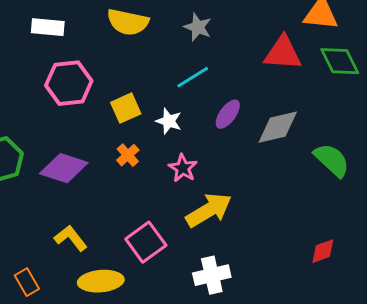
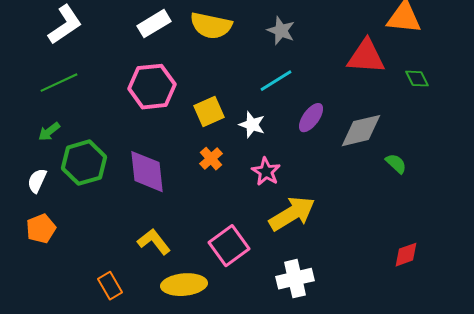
white rectangle: (48, 27) -> (154, 24), moved, turned -36
green diamond: (340, 61) -> (417, 79), moved, size x0.6
green semicircle: (332, 160) -> (396, 164), moved, size x0.6
purple diamond: (64, 168) -> (147, 172), turned 66

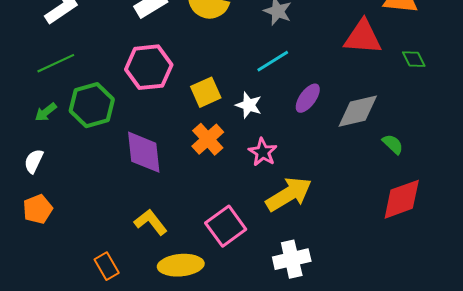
orange cross: (211, 159) -> (208, 139), size x1.4
green hexagon: (84, 163) -> (92, 105), moved
red diamond: (406, 255) -> (402, 199), moved, size x1.6

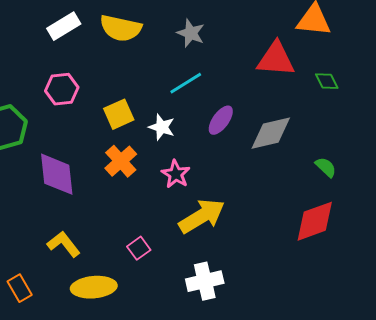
pink hexagon: (149, 67) -> (62, 89), size x0.7
green semicircle: (393, 144) -> (326, 167), moved
pink square: (226, 226) -> (139, 248), size x0.6

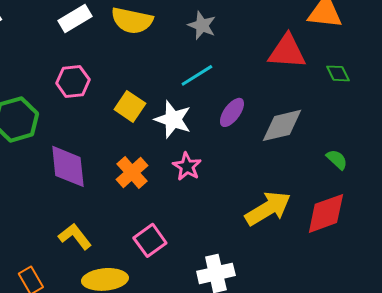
yellow square: (119, 114) -> (130, 106), turned -32
white star: (162, 127) -> (173, 119), size x1.4
orange cross: (121, 161) -> (132, 172), moved
yellow arrow: (202, 216) -> (268, 208), moved
pink square: (139, 248) -> (150, 240), size x1.4

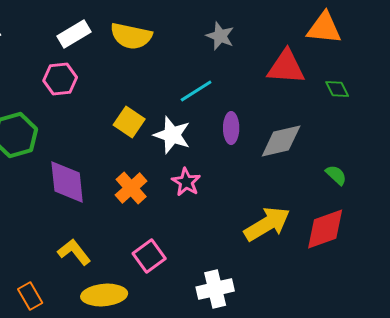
gray star: (202, 25) -> (220, 36), moved
pink hexagon: (73, 81) -> (60, 79), moved
purple ellipse: (232, 112) -> (231, 128), turned -36

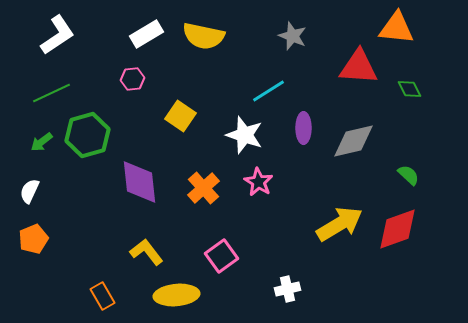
pink hexagon: (60, 79) -> (132, 79), size x0.7
yellow square: (129, 122) -> (180, 116), moved
white cross: (215, 289) -> (288, 289), size x0.7

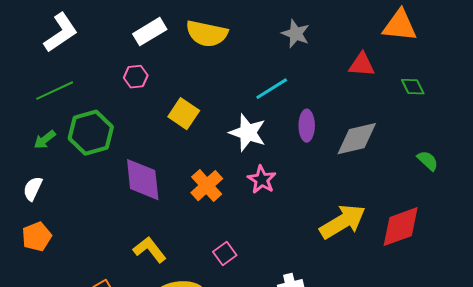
red triangle: (358, 67) -> (362, 65), size x0.7
green semicircle: (408, 175) -> (428, 161), moved
pink square: (222, 256) -> (225, 254), size x0.7

